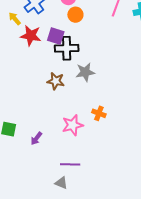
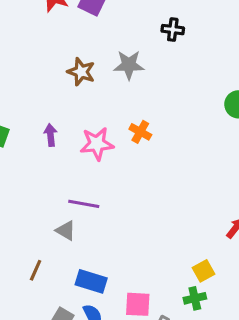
black cross: (67, 48) -> (173, 30), moved, size x0.6
purple arrow: (36, 138) -> (51, 135), moved, turned 128

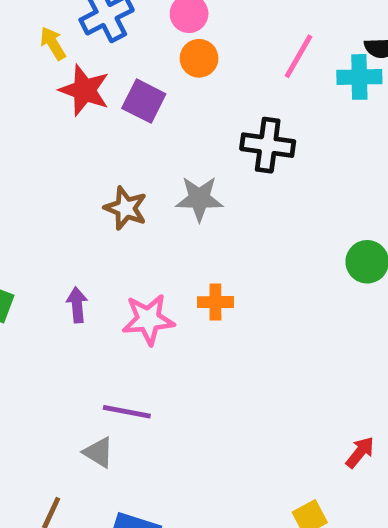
black cross: (173, 30) -> (268, 145), size x1.5
orange cross: (140, 132) -> (215, 302), turned -30

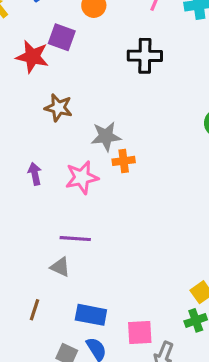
red star: (84, 90) -> (32, 57), moved
gray star: (199, 199) -> (106, 136), moved

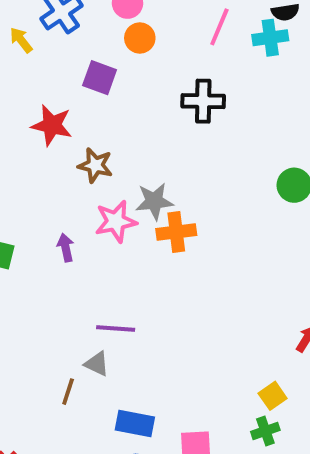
red star: (32, 57) -> (52, 125), moved
orange cross: (124, 161) -> (176, 232), size x1.4
pink star: (82, 177) -> (116, 221), moved
brown line: (35, 310) -> (68, 392), moved

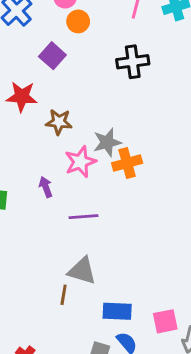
purple square: (100, 78) -> (52, 56), turned 30
purple line: (116, 328) -> (84, 217), moved
gray triangle: (97, 364) -> (82, 271), size x1.5

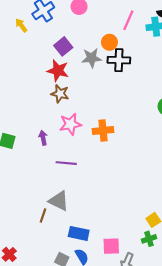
orange circle: (78, 21) -> (109, 42), moved
red star: (22, 97) -> (58, 71), moved
gray star: (107, 142) -> (92, 58), moved

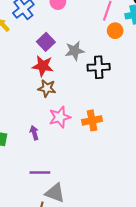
orange circle: (109, 42) -> (115, 31), moved
black cross: (119, 60) -> (99, 67), moved
purple line: (66, 163) -> (40, 173), moved

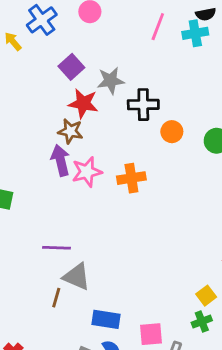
orange circle: (115, 31) -> (172, 132), moved
red star: (43, 66) -> (83, 103), moved
purple arrow: (34, 133) -> (61, 160), moved, size x1.5

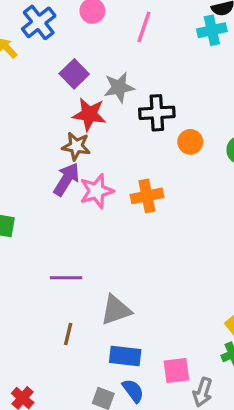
pink line: (158, 27) -> (144, 27), moved
purple arrow: (61, 160) -> (66, 179), turned 48
gray triangle: (77, 277) -> (116, 310), moved, turned -40

